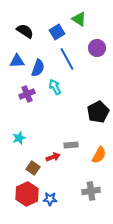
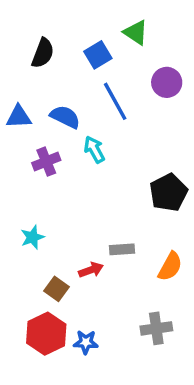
black semicircle: (25, 31) -> (43, 53), turned 78
blue triangle: (17, 61) -> (19, 117), moved
blue semicircle: (38, 68) -> (65, 117), turned -84

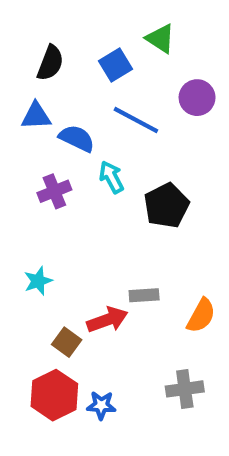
blue line: (115, 101) -> (136, 120), turned -33
blue triangle: (19, 117) -> (36, 116), moved
black pentagon: (168, 192) -> (166, 206), moved
red arrow: (91, 270) -> (107, 320), size x1.4

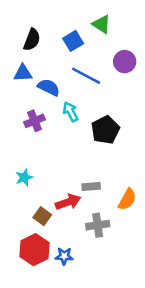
gray cross: (185, 389) -> (98, 225), moved

